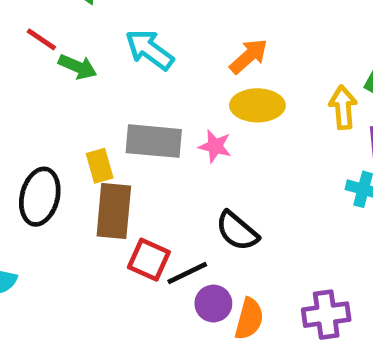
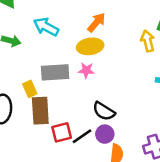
yellow ellipse: (257, 105) -> (90, 46), moved
red square: (149, 260) -> (62, 132), turned -30
purple circle: (213, 304) -> (105, 134), moved

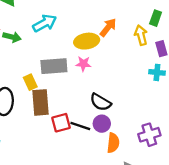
orange arrow: (96, 22) -> (108, 27), moved
cyan arrow: (46, 27) -> (45, 23), turned 125
black line: (82, 136) -> (80, 126), turned 54

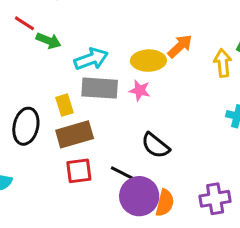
cyan arrow: (45, 23) -> (91, 59), moved
brown rectangle: (41, 102) -> (75, 134), turned 70
red square: (61, 123) -> (79, 171), moved
purple circle: (102, 124) -> (139, 196), moved, size x1.6

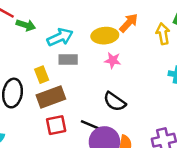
gray rectangle: (100, 88) -> (68, 60), size x0.7
pink star: (140, 90) -> (113, 60), moved

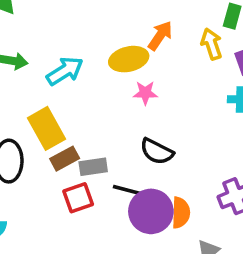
gray rectangle: (68, 60) -> (93, 167), moved
yellow rectangle: (42, 75) -> (46, 128), size x1.6
brown rectangle: (51, 97) -> (65, 159), size x0.7

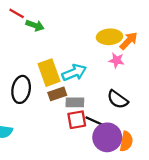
orange arrow: (160, 36) -> (129, 41), moved
cyan arrow: (65, 71) -> (74, 73), moved
red square: (78, 198) -> (77, 120), moved

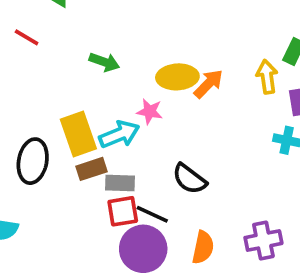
green arrow: (35, 25) -> (104, 62), moved
pink star: (117, 60) -> (150, 111), moved
purple circle: (107, 137) -> (143, 249), moved

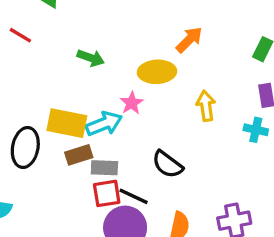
yellow arrow: (267, 77) -> (206, 106), moved
orange arrow: (208, 84) -> (189, 40), moved
pink star: (150, 111) -> (132, 103), turned 30
yellow rectangle: (78, 134) -> (67, 123), turned -60

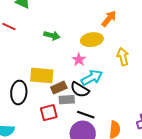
cyan arrow: (104, 124) -> (92, 78), moved
brown rectangle: (79, 155) -> (59, 88), moved
black semicircle: (167, 164) -> (80, 90), moved
red square: (107, 193) -> (49, 113), moved

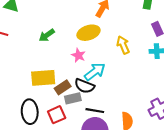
green arrow: (52, 36) -> (47, 35), turned 140
black ellipse: (19, 92) -> (30, 112), moved

